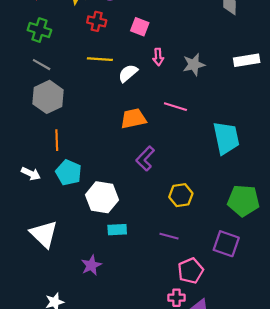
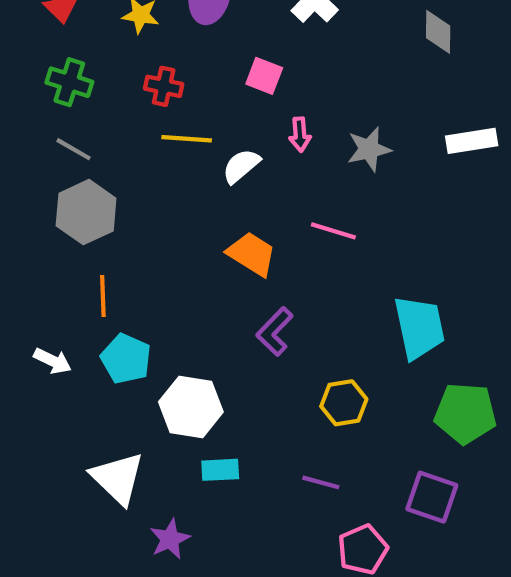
red cross: (97, 21) -> (164, 86), moved
orange trapezoid: (133, 119) -> (252, 254), turned 44
cyan trapezoid: (226, 138) -> (419, 327), moved
white triangle: (44, 234) -> (118, 478), moved

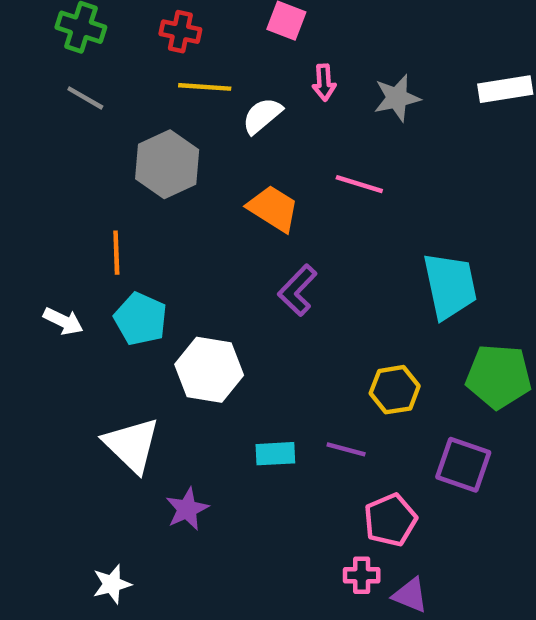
gray hexagon: (86, 212) -> (167, 164), moved
yellow hexagon: (344, 403) -> (395, 390), moved
cyan rectangle: (220, 470) -> (275, 454), moved

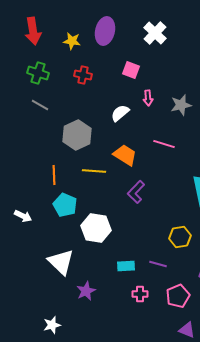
yellow line: (205, 87) -> (94, 171), moved
white arrow: (63, 321) -> (23, 216), moved
pink cross: (362, 575) -> (140, 294), moved

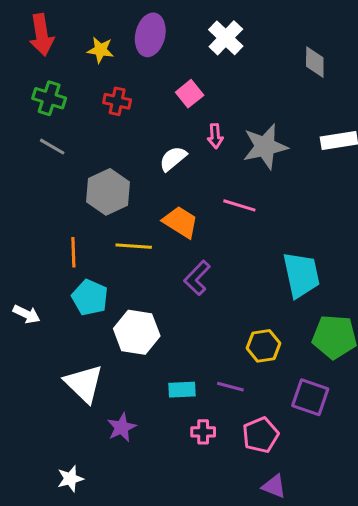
pink square: (131, 70) -> (190, 94), turned 30
gray star: (181, 105) -> (265, 147), size x1.4

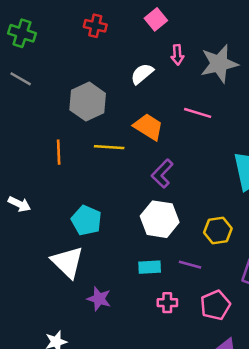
green cross: (49, 98) -> (22, 33), moved
gray line: (52, 147) -> (21, 79), moved
cyan pentagon: (90, 298) -> (86, 220), moved
white hexagon: (137, 332) -> (160, 219), moved
purple star: (122, 427) -> (99, 299), turned -30

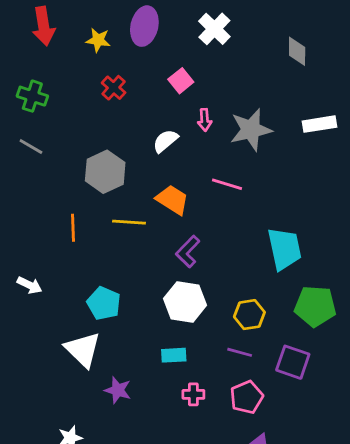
red cross: (95, 26) -> (114, 88), turned 30
purple line: (190, 265) -> (240, 352), moved

